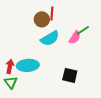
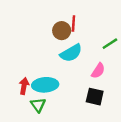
pink semicircle: (75, 37) -> (98, 71), moved
green triangle: (11, 82) -> (38, 105), moved

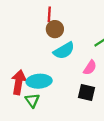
red line: (73, 24) -> (49, 14), moved
red arrow: (24, 86) -> (19, 82), size x1.5

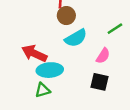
red arrow: (19, 82) -> (34, 53), moved, turned -75
green triangle: (32, 100) -> (43, 90), turned 49

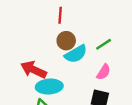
brown circle: (66, 16) -> (66, 41), moved
green line: (115, 29) -> (104, 44), moved

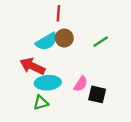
cyan semicircle: (76, 54) -> (47, 42), moved
pink semicircle: (104, 72) -> (81, 84), moved

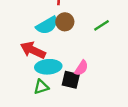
black square: (97, 94) -> (71, 80), moved

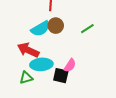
green triangle: (41, 87) -> (26, 78), moved

